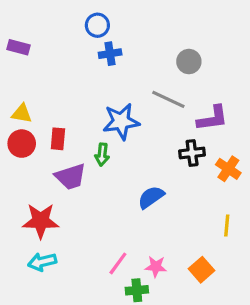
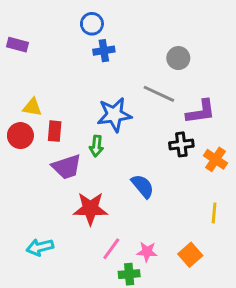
yellow triangle: (22, 114) -> (32, 107), moved
blue semicircle: (151, 197) -> (143, 186), turned 85
red star: (41, 221) -> (90, 209), moved

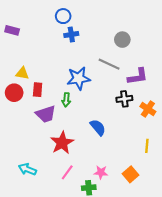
red star: (90, 209) -> (62, 143), turned -30
cyan arrow: (40, 247) -> (27, 169), turned 36
pink line: (111, 249) -> (67, 172), moved

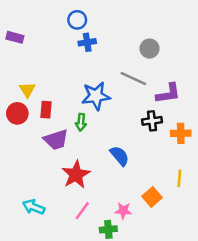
yellow triangle: (22, 73) -> (27, 90), turned 48
orange cross: (148, 109) -> (181, 133), turned -35
orange square: (131, 174) -> (152, 197), moved

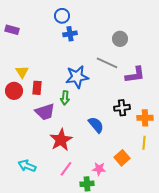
black cross: (152, 121) -> (122, 108), moved
orange cross: (181, 133) -> (145, 118), moved

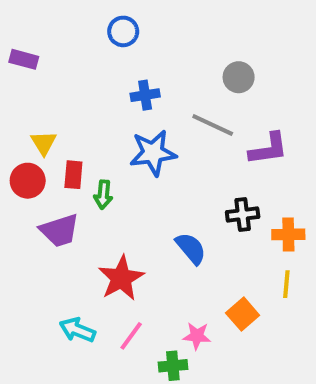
blue cross: (70, 34) -> (145, 95), moved
green arrow: (65, 98) -> (103, 195), moved
purple trapezoid: (45, 112) -> (59, 230), moved
cyan arrow: (27, 166) -> (77, 330), moved

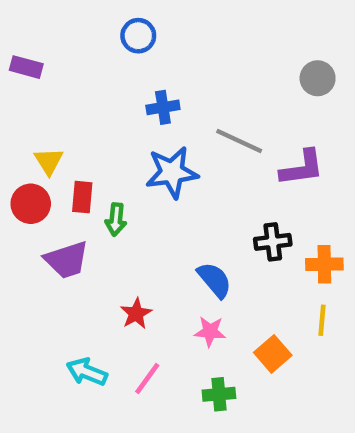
gray circle: (239, 77) -> (318, 78), moved
red star: (121, 278) -> (136, 314), size x0.6
pink star: (197, 336) -> (210, 331), moved
green cross: (173, 366) -> (219, 394), moved

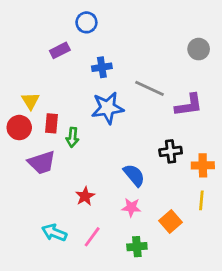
purple rectangle: (26, 67) -> (60, 50), moved, turned -42

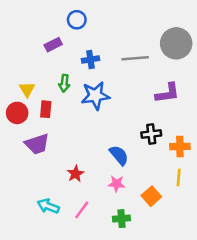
gray circle: (199, 49) -> (176, 43), size x1.6
gray line: (150, 88) -> (135, 58), moved, turned -30
green arrow: (72, 137) -> (64, 83), moved

